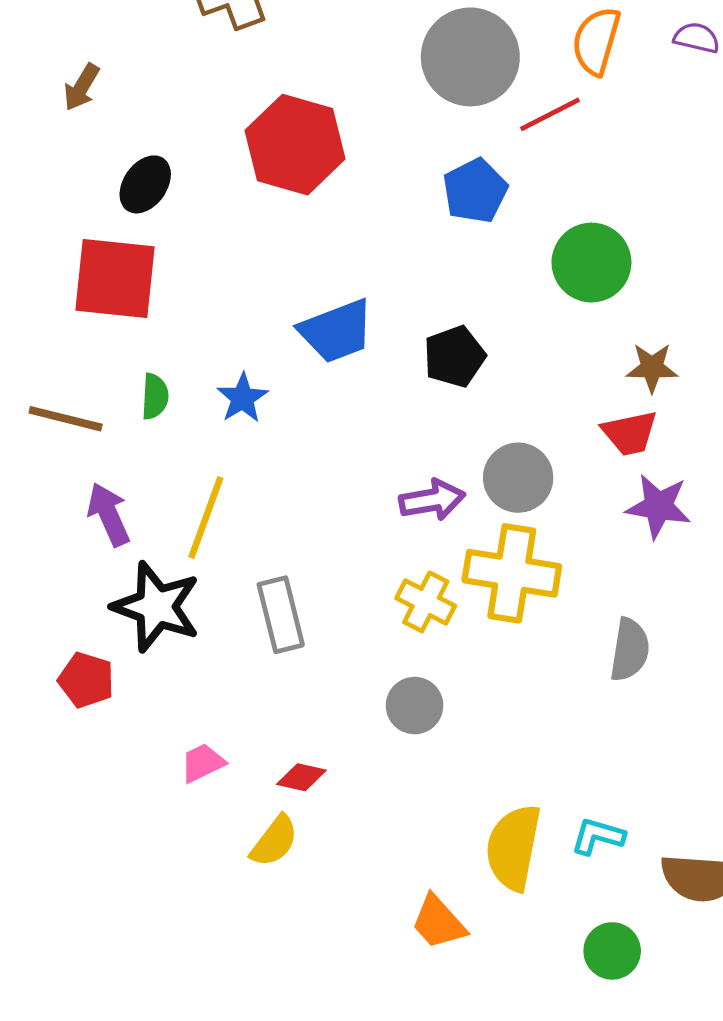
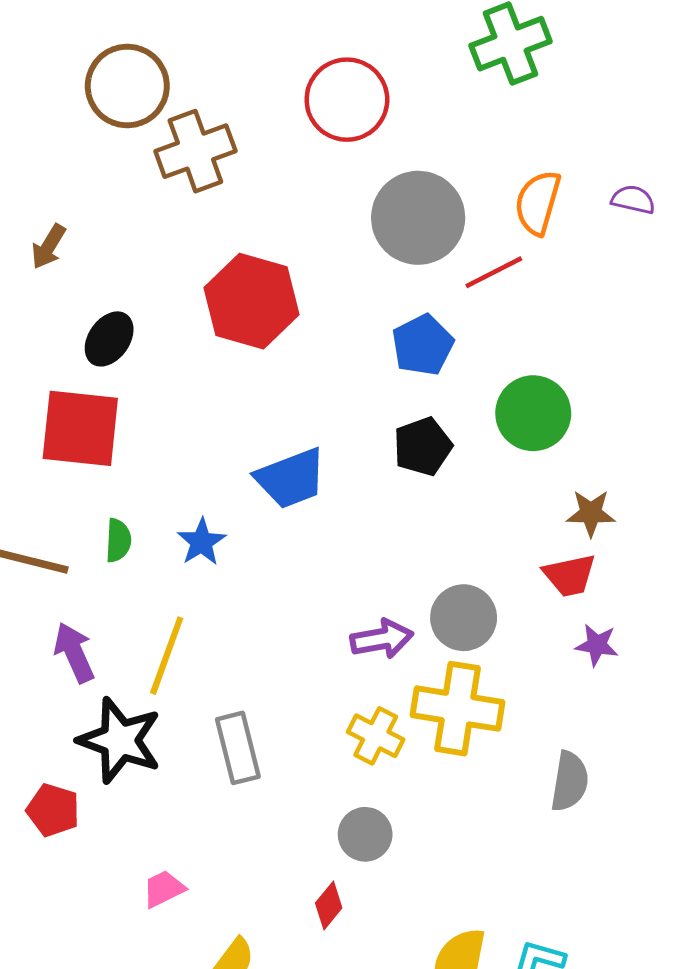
black pentagon: (454, 357) -> (423, 447), moved
purple star: (658, 506) -> (597, 645), size x0.7
red diamond: (301, 777) -> (329, 906), moved, turned -63

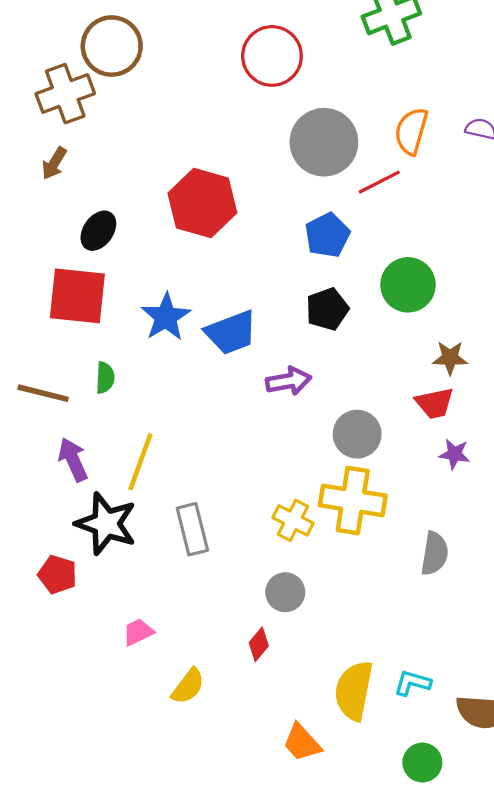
brown cross: (195, 151) -> (65, 94), moved
blue star: (202, 542) -> (166, 317), moved, size x1.4
purple arrow: (382, 639) -> (289, 381), moved

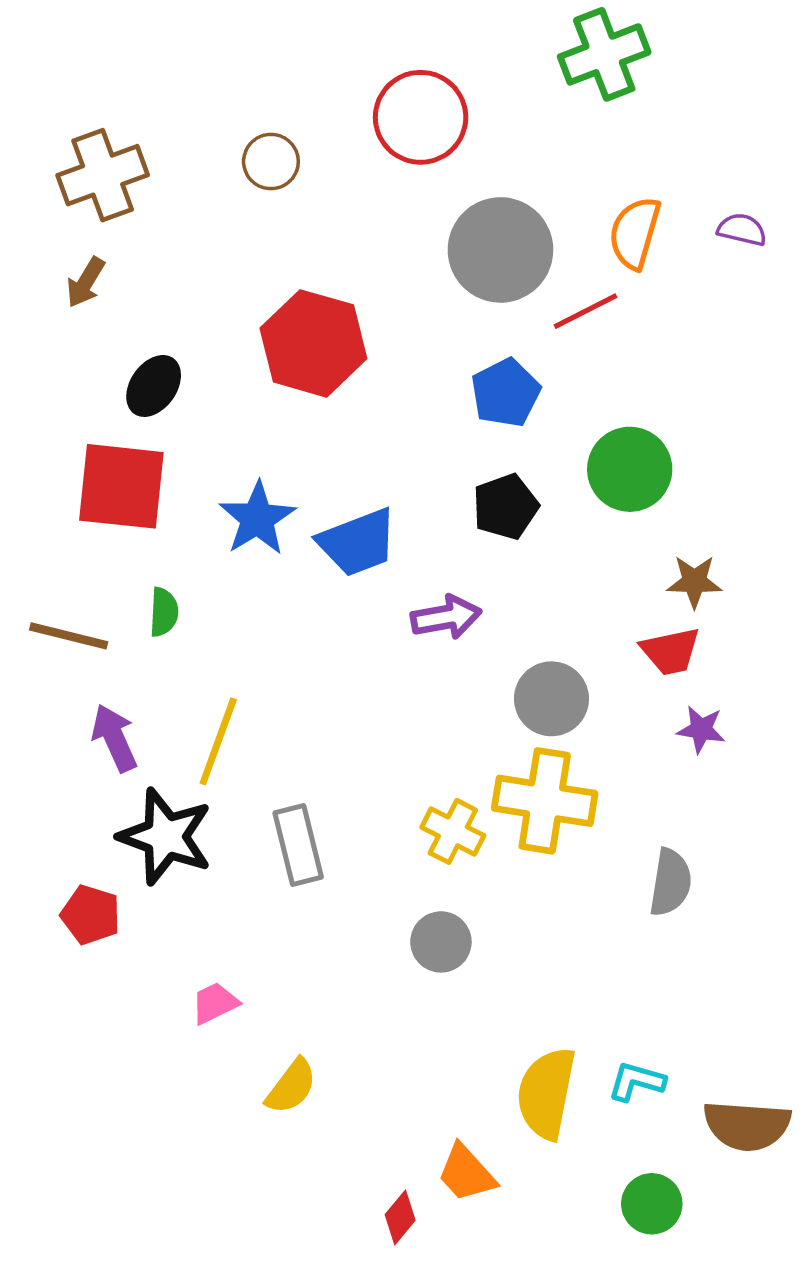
brown circle: (112, 46) -> (271, 162), moved, size x0.6
red diamond: (259, 644) -> (400, 1217), moved

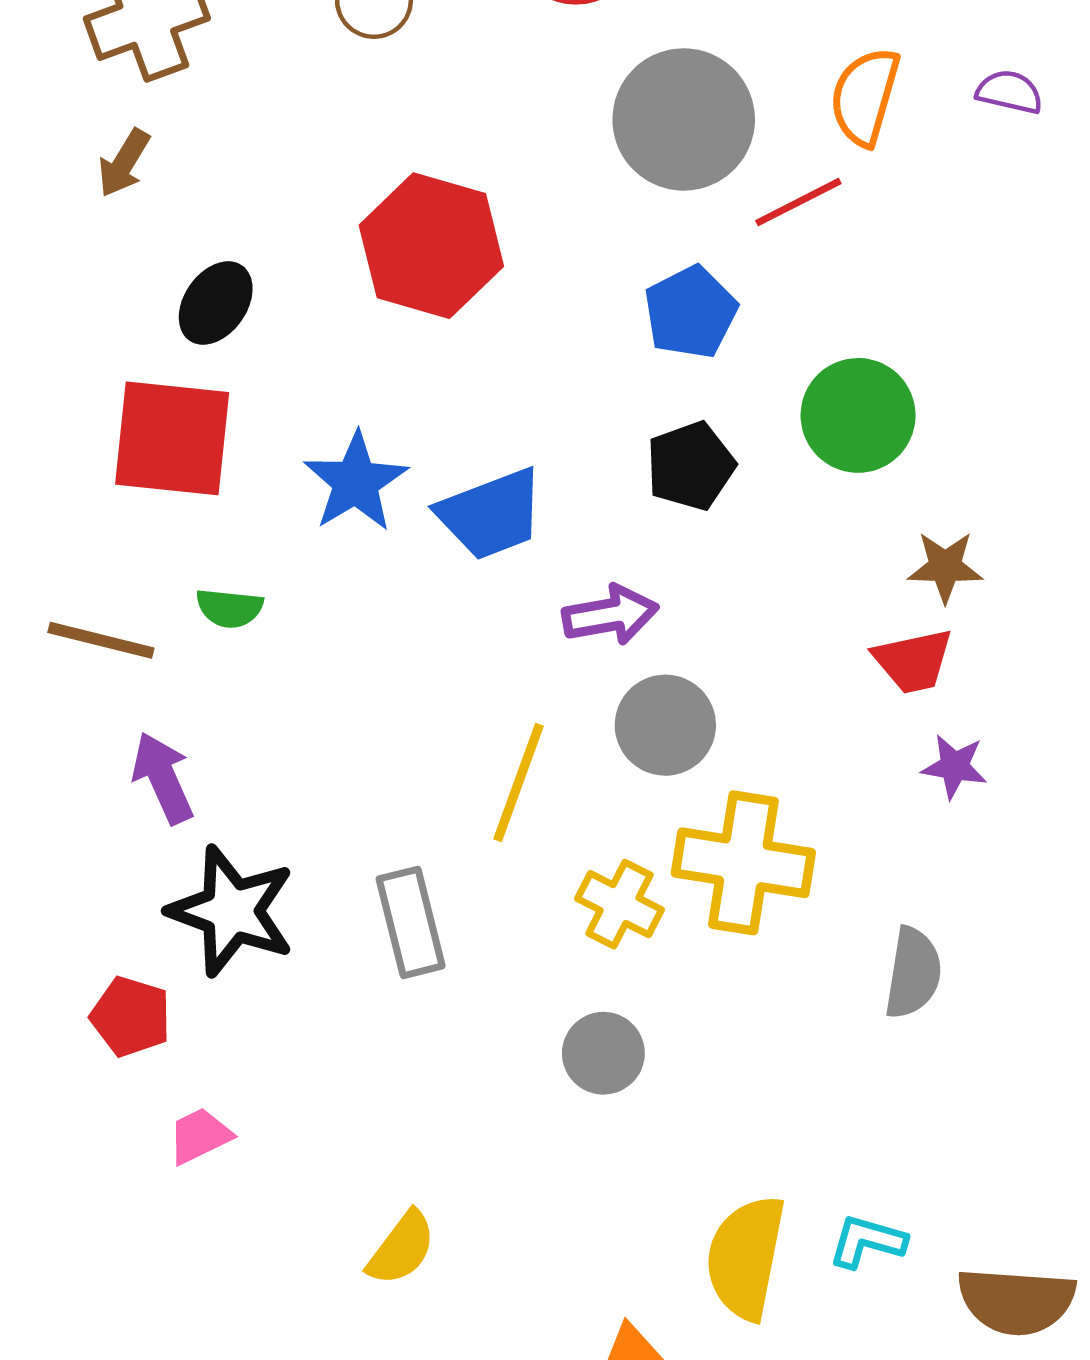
green semicircle: (164, 612) -> (229, 608), turned 93
gray circle: (551, 699) -> (665, 725), moved
yellow line: (218, 741) -> (519, 783), moved
pink trapezoid: (215, 1003) -> (200, 1136), moved

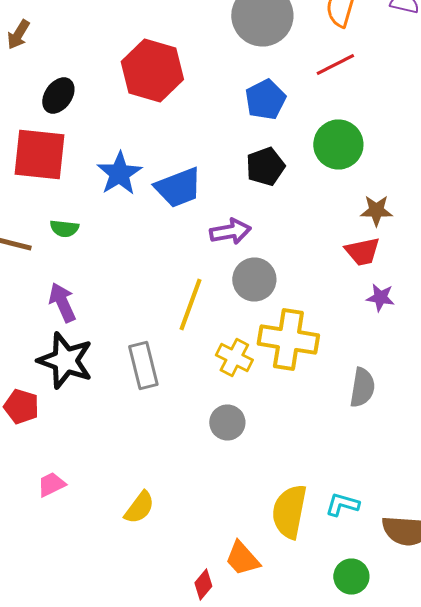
red line: (798, 202) -> (335, 64), moved
purple arrow: (163, 778) -> (62, 302), moved
pink trapezoid: (200, 1136) -> (51, 484), moved

